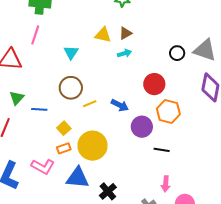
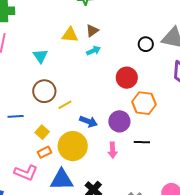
blue arrow: (120, 105) -> (88, 121), moved
pink arrow: (166, 184) -> (113, 150), moved

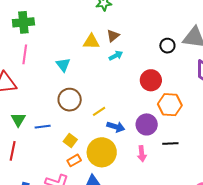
yellow line: (65, 105) -> (99, 111), moved

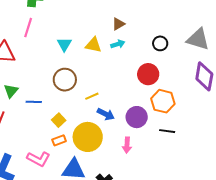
yellow triangle: (91, 42) -> (93, 45), moved
black circle: (167, 46) -> (160, 43), moved
black line: (170, 144) -> (167, 131), moved

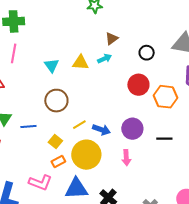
brown triangle: (118, 24) -> (112, 39), moved
yellow line: (92, 96) -> (79, 125), moved
orange hexagon: (163, 101) -> (165, 97), moved

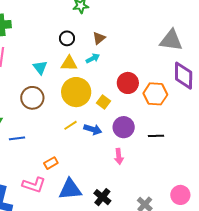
black circle: (147, 53) -> (67, 38), moved
brown circle: (56, 101) -> (32, 98), moved
blue line: (28, 126) -> (17, 138), moved
yellow square: (55, 142) -> (104, 102), moved
yellow circle: (86, 155) -> (76, 92), moved

